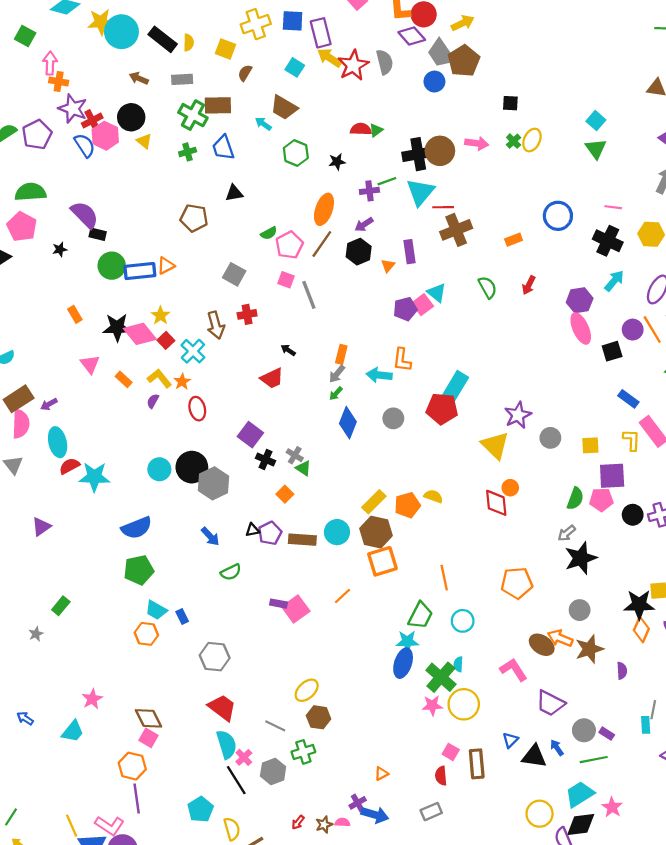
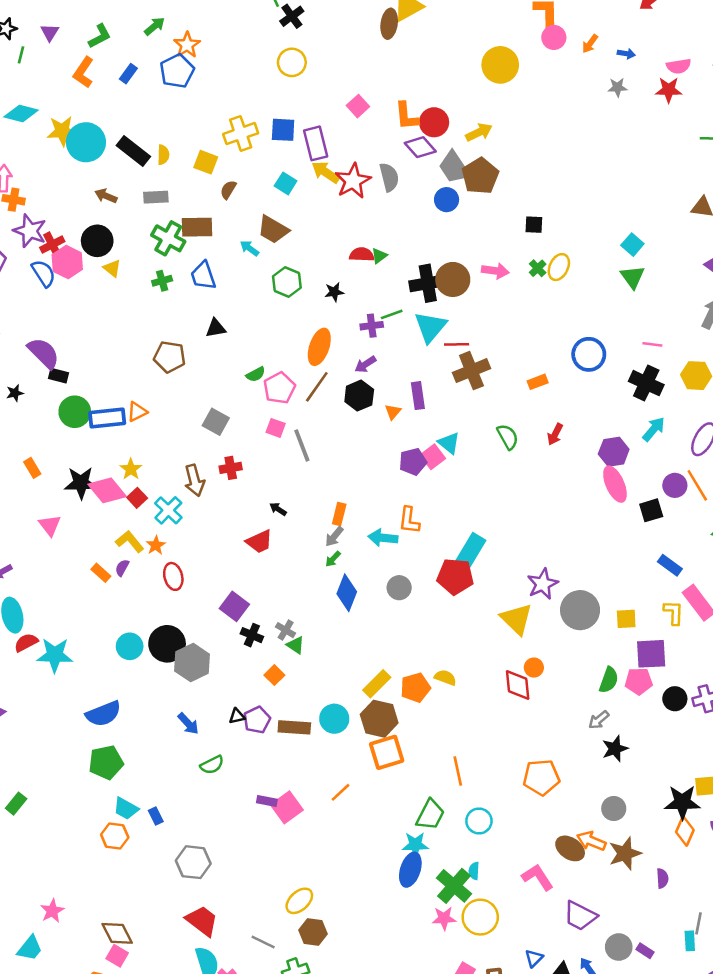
orange rectangle: (124, 379) -> (101, 573), moved
gray circle: (550, 438) -> (580, 610), size x1.6
black star: (581, 558) -> (615, 749), size x0.7

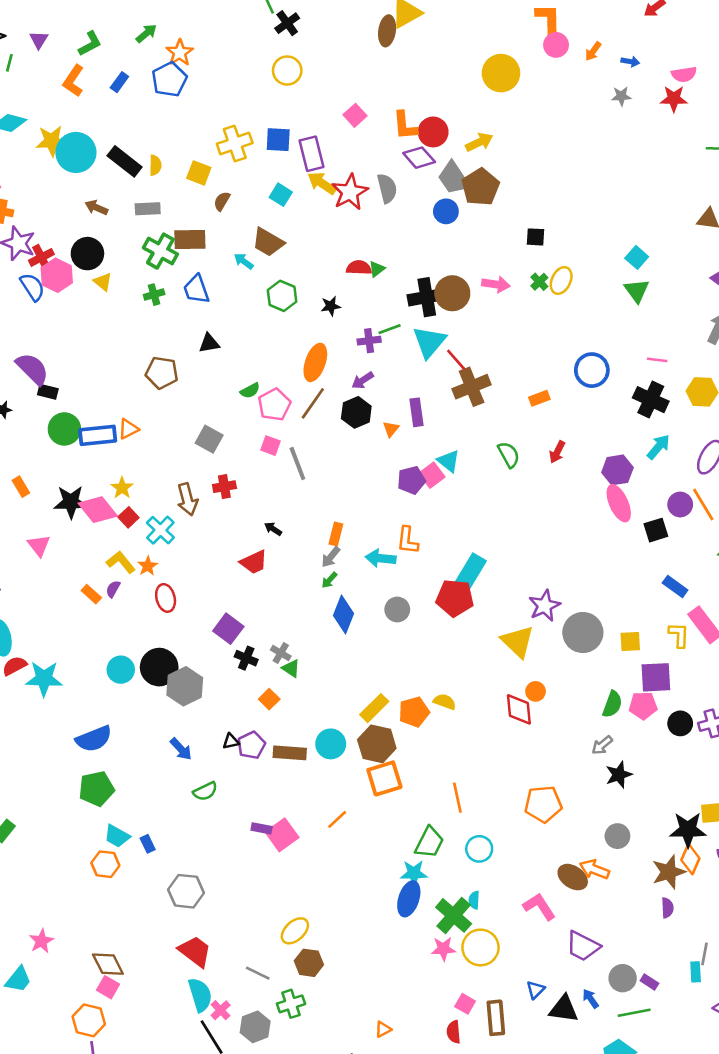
red line: (457, 344) -> (456, 360), turned 50
brown star: (625, 853) -> (669, 872), moved

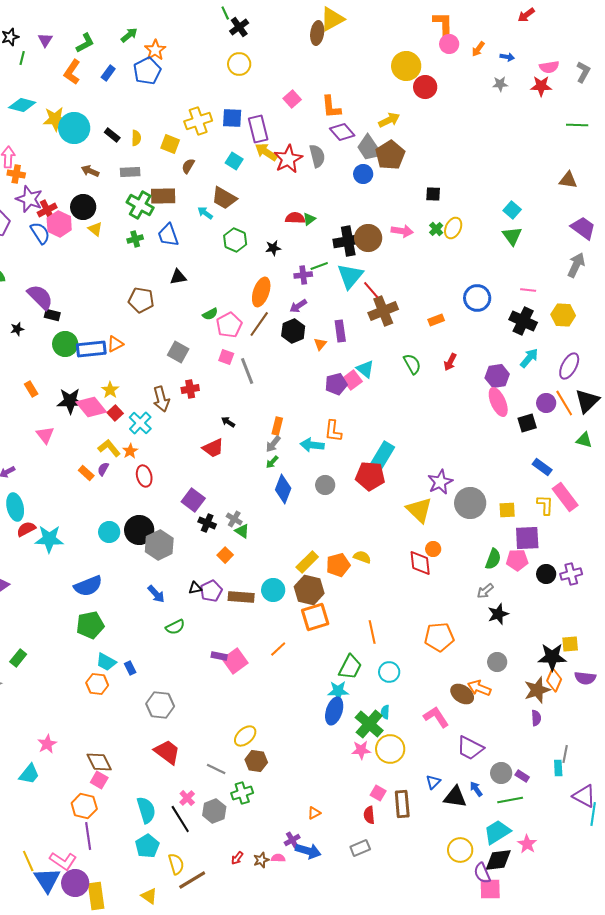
red circle: (433, 132) -> (425, 87), moved
black rectangle: (125, 161) -> (112, 135), size x0.6
cyan semicircle: (200, 995) -> (146, 810), moved

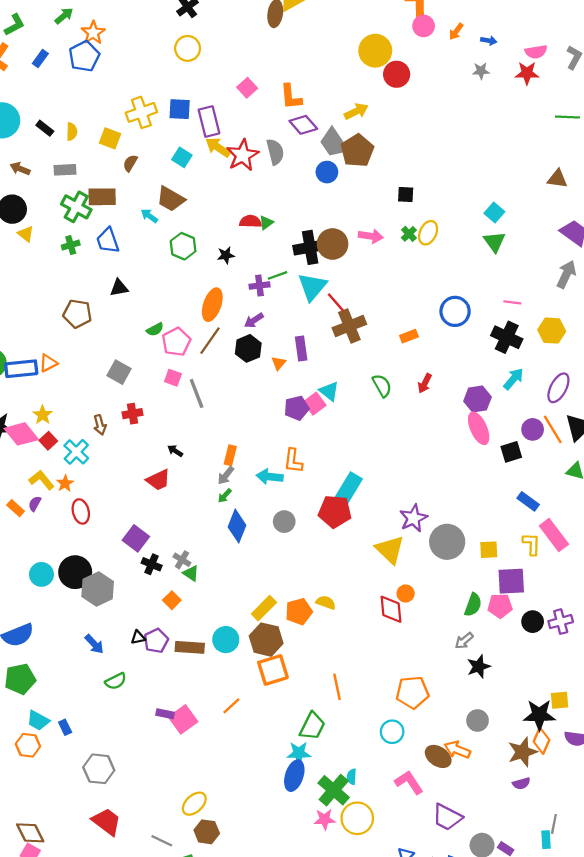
brown arrow: (161, 399) -> (100, 425), size x0.7
cyan circle: (389, 672) -> (392, 732), moved
purple semicircle: (536, 718) -> (521, 783), turned 77

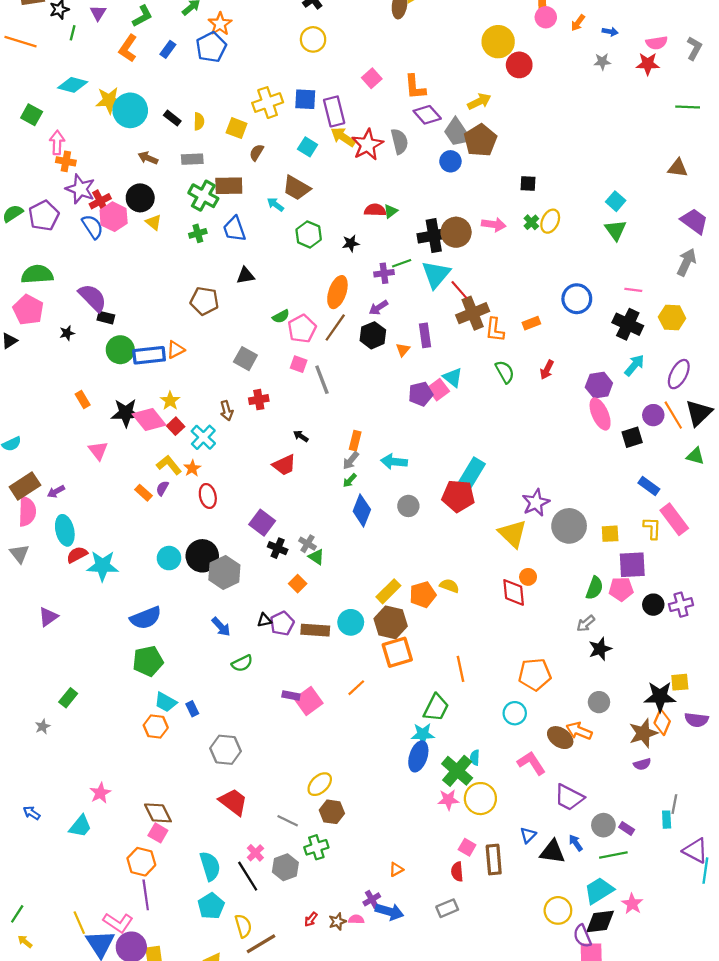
orange L-shape: (293, 461) -> (495, 330), moved

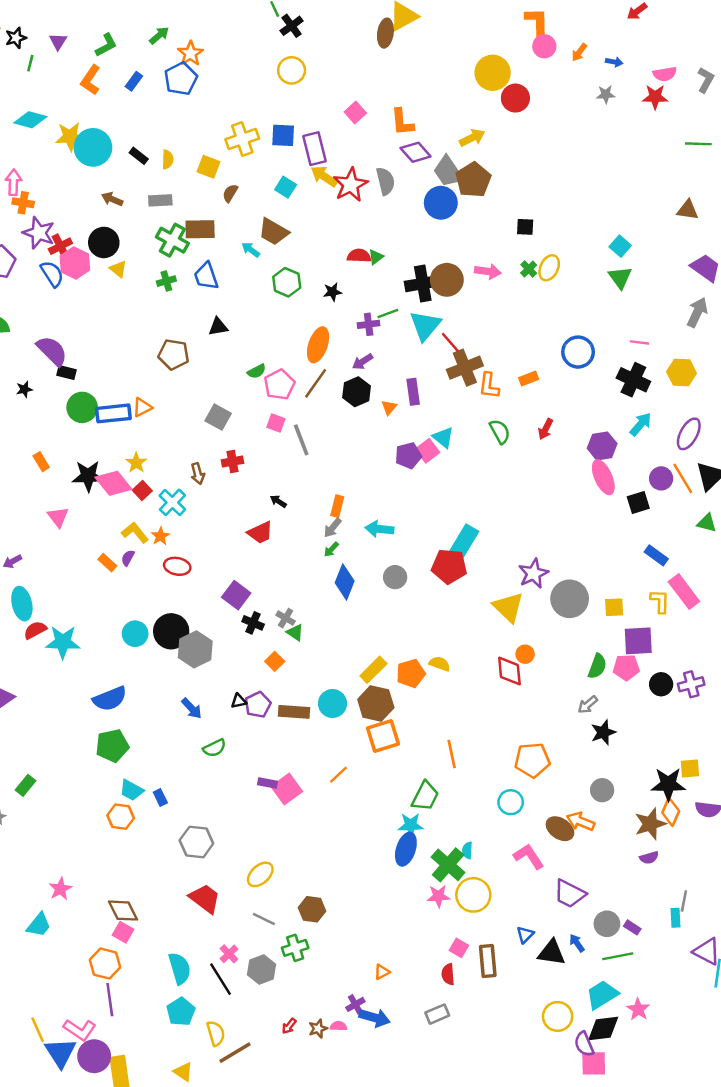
blue circle: (450, 161) -> (441, 203), size x1.4
red ellipse: (208, 496) -> (177, 566), turned -65
yellow ellipse: (320, 784) -> (260, 874), moved

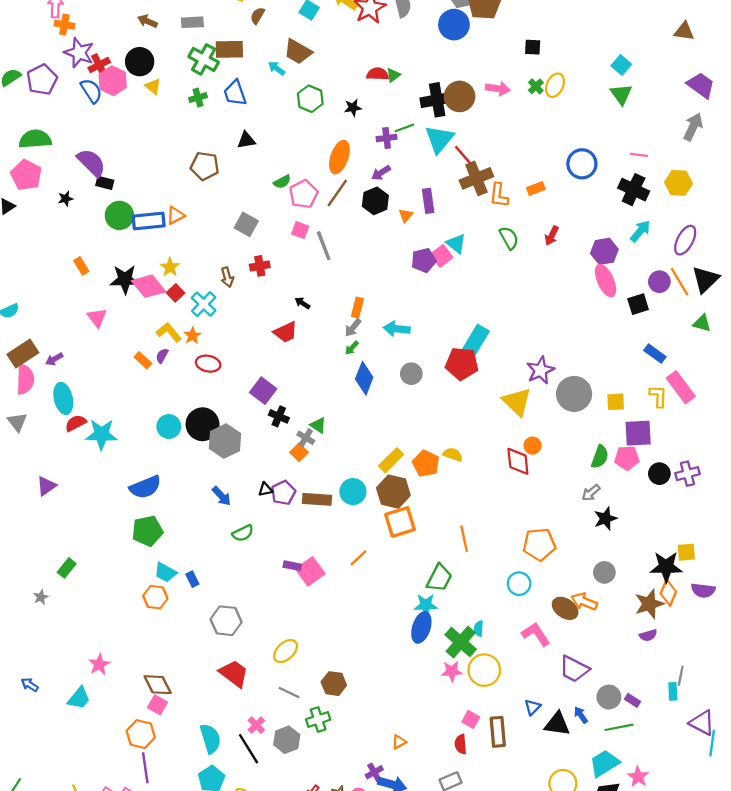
gray cross: (286, 618) -> (306, 438), moved
orange pentagon: (411, 673) -> (426, 464), turned -30

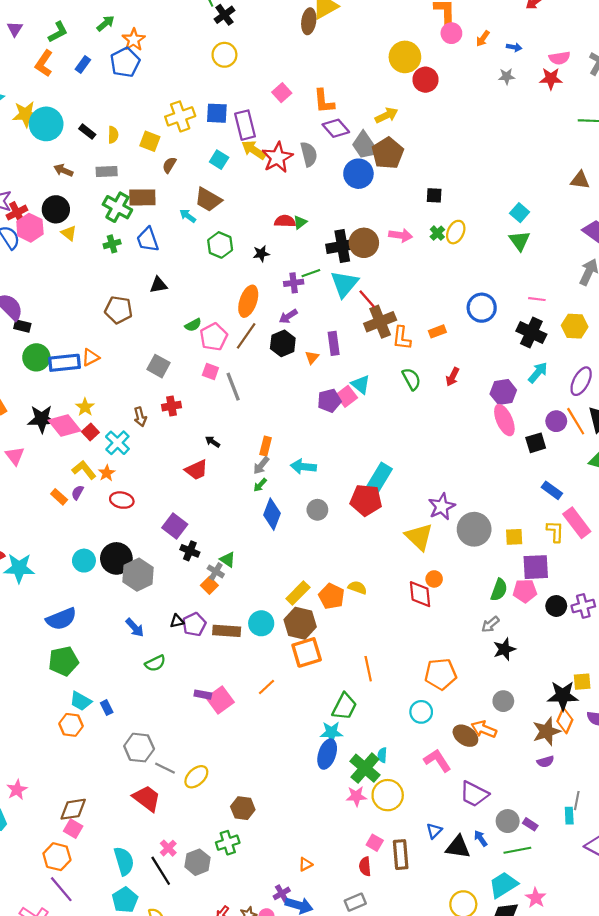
brown diamond: (158, 685) -> (73, 809), turned -72
gray line: (289, 693) -> (165, 768), moved
purple line: (145, 768) -> (61, 889), turned -32

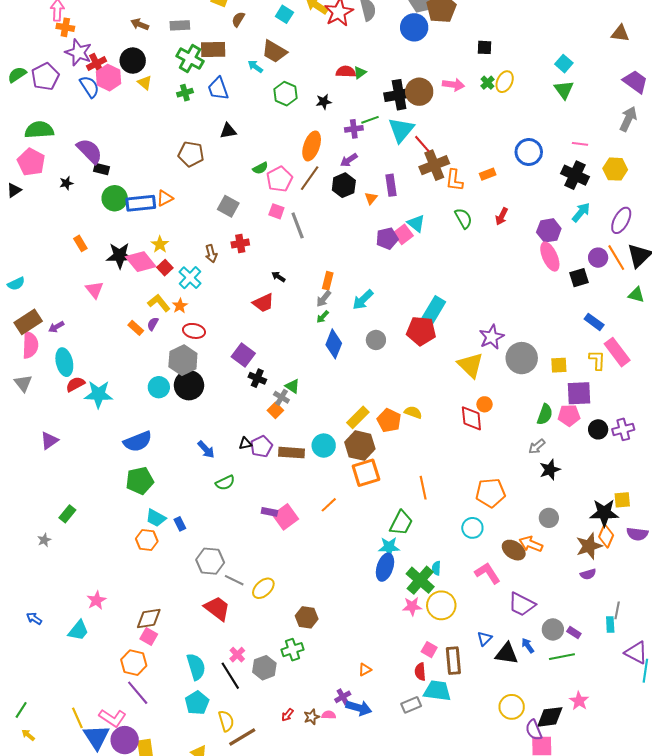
cyan arrow: (303, 467) -> (363, 300), turned -50
gray hexagon: (138, 575) -> (183, 360), moved
cyan trapezoid: (503, 885) -> (437, 691), moved, turned 40

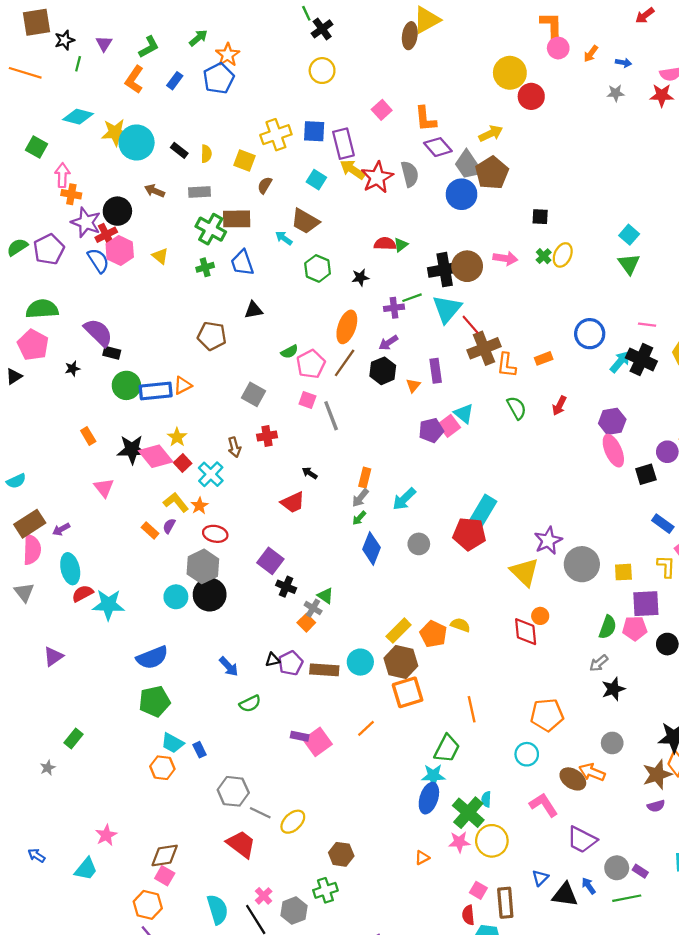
black circle: (133, 61) -> (117, 211), moved
cyan arrow: (581, 212) -> (620, 362), moved
orange triangle: (365, 670) -> (422, 858), moved

